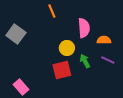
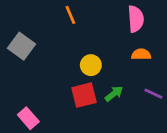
pink semicircle: (84, 28) -> (136, 19), moved
purple line: (108, 60) -> (153, 94), moved
green arrow: (85, 61) -> (114, 94), moved, turned 80

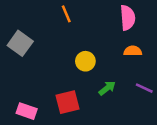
red square: (84, 95) -> (68, 102), moved
pink rectangle: (28, 118) -> (27, 111), turned -30

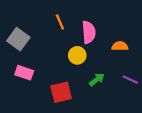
orange line: (66, 14) -> (60, 22), moved
pink semicircle: (128, 18) -> (89, 32), moved
pink rectangle: (27, 111) -> (24, 73), moved

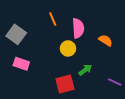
orange semicircle: (120, 46) -> (106, 40), turned 32
purple line: (130, 80) -> (115, 82), moved
red square: (61, 92) -> (65, 84), moved

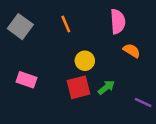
pink semicircle: (78, 28) -> (118, 21), moved
gray square: (16, 34) -> (20, 27), moved
red square: (65, 84) -> (79, 87), moved

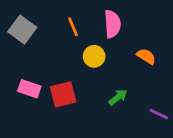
pink semicircle: (118, 21) -> (112, 24), moved
yellow circle: (85, 61) -> (94, 56), moved
red square: (79, 87) -> (63, 94), moved

